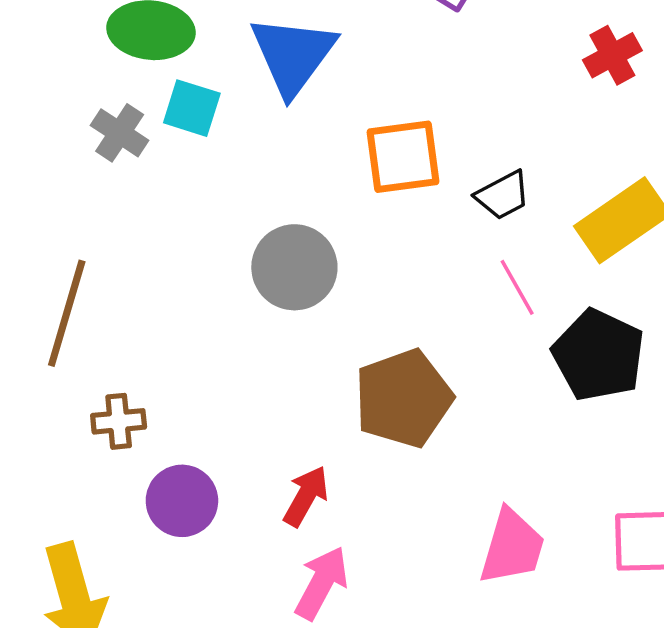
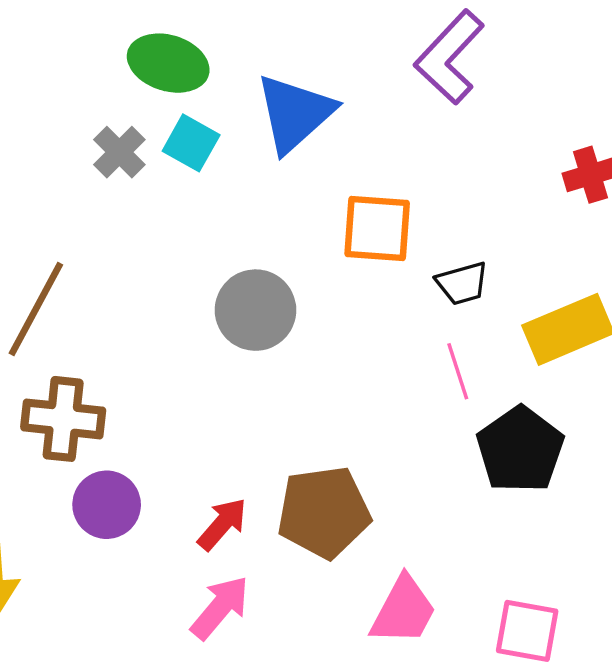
brown pentagon: (403, 398) -> (324, 512), moved
brown cross: (119, 421) -> (63, 419), size x1.6

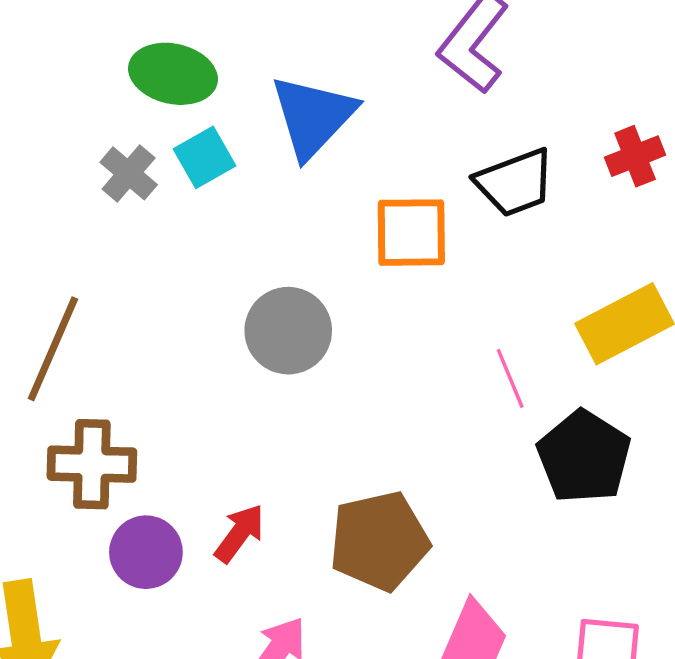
cyan square: (191, 143) -> (204, 157), turned 36
black trapezoid: (462, 283) -> (515, 183), moved, size x1.4
red arrow: (222, 524) -> (239, 533), moved

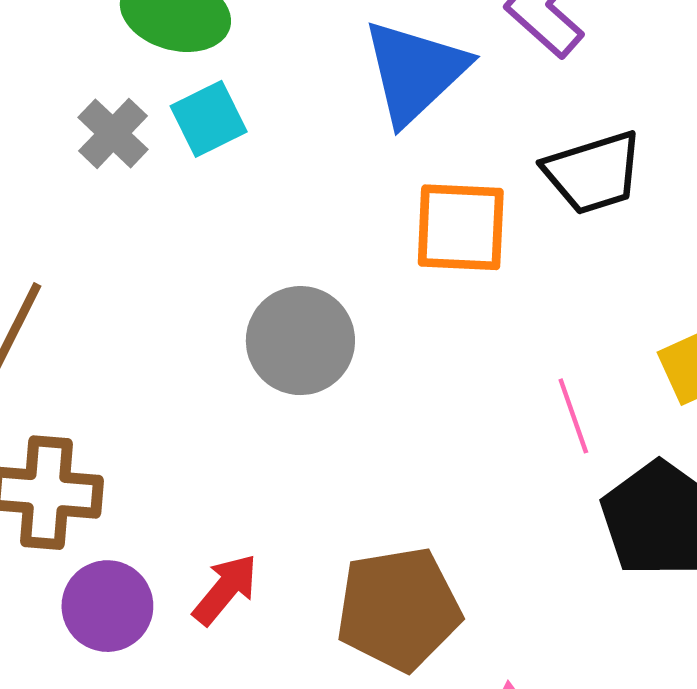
blue triangle: (313, 116) -> (415, 72), moved

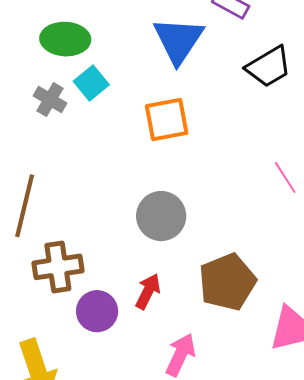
orange square: (461, 227) -> (167, 119), moved
gray circle: (300, 341) -> (161, 216), moved

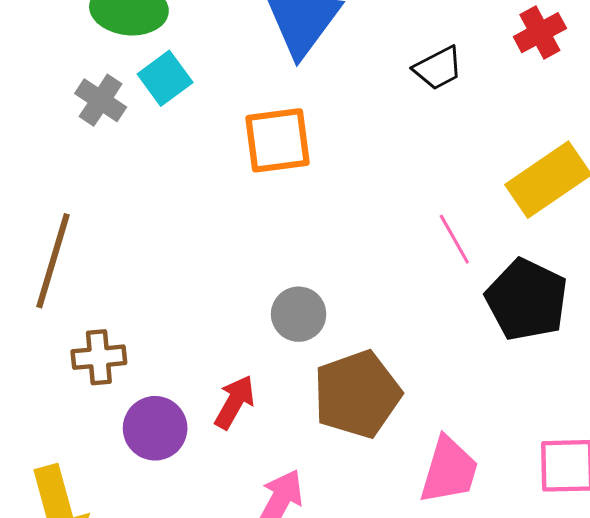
black trapezoid: (269, 67) -> (438, 68), size x0.7
gray circle: (161, 216) -> (299, 314), moved, size x0.7
brown cross: (58, 267) -> (99, 357), size x0.7

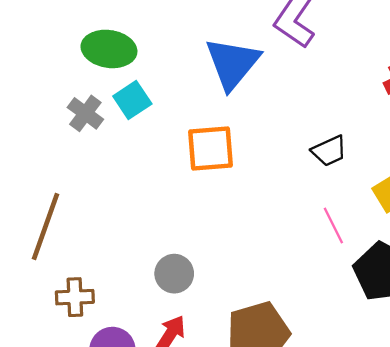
black trapezoid: (438, 68) -> (329, 151), moved
gray circle: (299, 314) -> (174, 274), moved

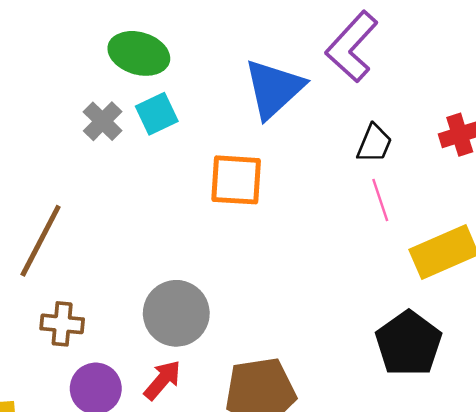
black trapezoid: (329, 151) -> (374, 144), moved, turned -51
pink line: (333, 226) -> (380, 200), moved
gray circle: (174, 274) -> (176, 313), size x1.5

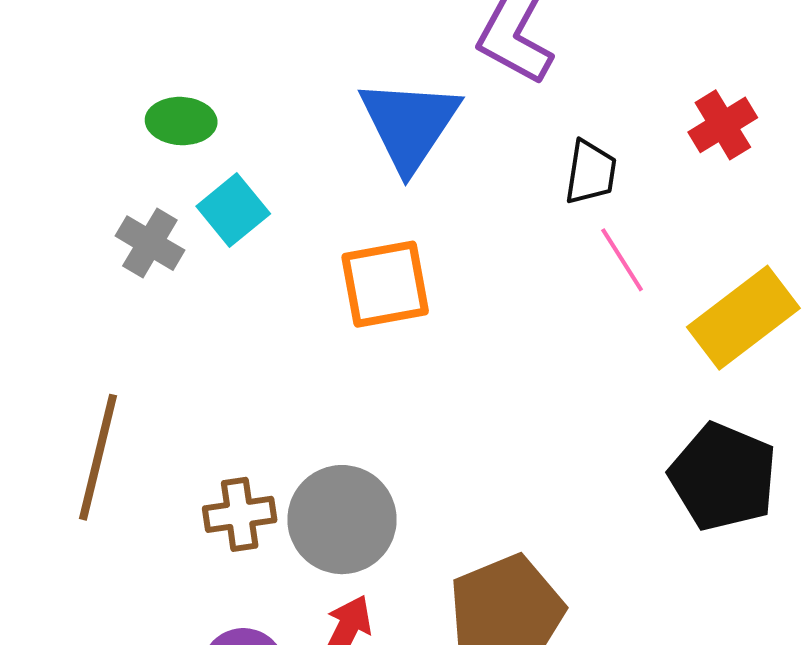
green ellipse: (139, 53) -> (181, 121), size x0.7
brown cross: (62, 324) -> (240, 514), moved

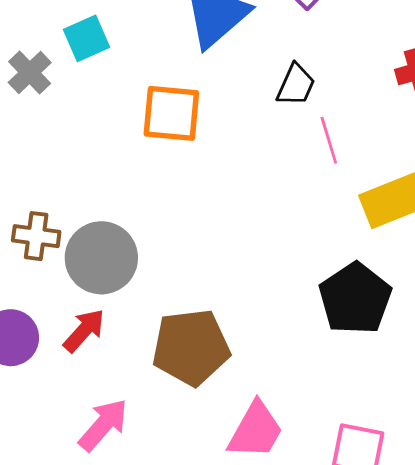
black trapezoid: (591, 172) -> (296, 85), moved
gray cross: (150, 243) -> (30, 73), moved

